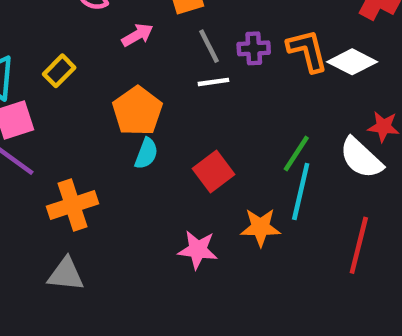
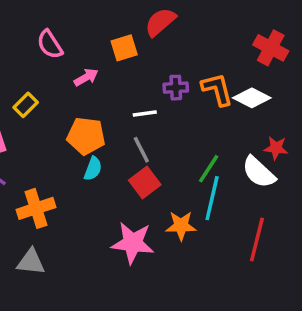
gray line: (209, 46) -> (141, 150), moved
orange pentagon: (137, 111) -> (86, 136), turned -30
pink star: (198, 250) -> (133, 243), size x1.4

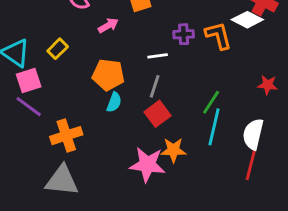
white diamond: (252, 98) -> (247, 20), moved
gray line: (141, 150) -> (155, 86), turned 45
white semicircle: (259, 172) -> (253, 134), moved, turned 60
orange star: (181, 226) -> (173, 150), moved
gray triangle: (31, 262) -> (62, 180), size x1.4

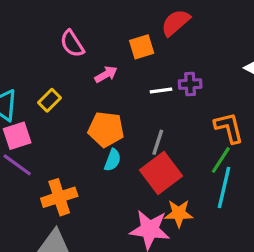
orange L-shape: (218, 36) -> (229, 128), moved
white line: (158, 56) -> (161, 91), moved
red square: (158, 114) -> (161, 173), size x1.4

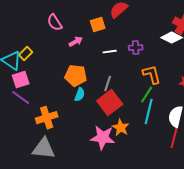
purple cross: (190, 84) -> (136, 48), moved
yellow rectangle: (49, 100) -> (26, 54), moved
orange star: (179, 213) -> (121, 128), turned 30

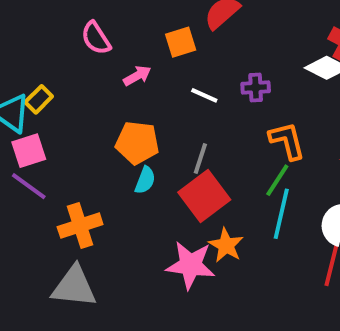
white line: (110, 52) -> (204, 95), turned 32

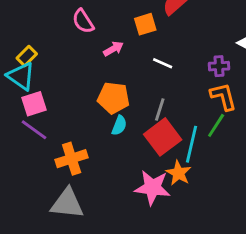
purple cross: (256, 87) -> (219, 66), moved
yellow rectangle: (39, 99) -> (27, 56), moved
cyan line: (281, 214) -> (192, 144), moved

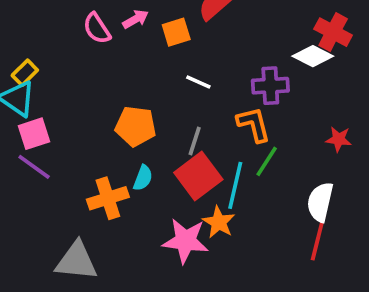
pink arrow: (113, 49) -> (136, 19), moved
purple cross: (219, 66) -> (270, 86), size x1.4
orange L-shape: (223, 96) -> (254, 124), moved
cyan semicircle: (119, 125) -> (143, 178), moved
orange cross: (72, 159) -> (108, 198), moved

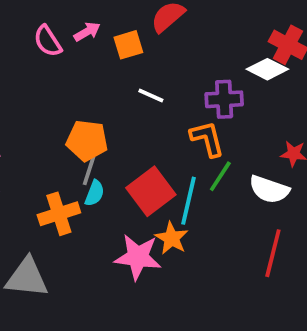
gray line: (195, 141) -> (89, 171), moved
white semicircle: (320, 202) -> (269, 189), moved, turned -84

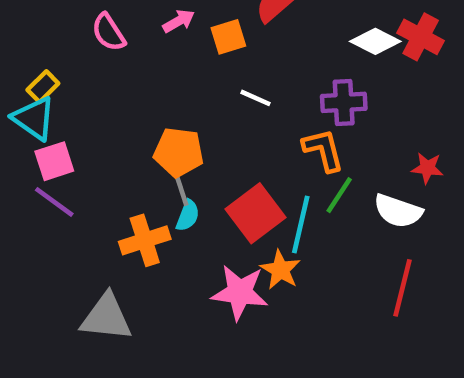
pink semicircle: (48, 41) -> (109, 32), moved
white diamond: (267, 69) -> (375, 41), moved
gray line: (89, 171) -> (181, 188), turned -36

